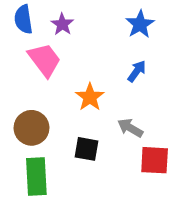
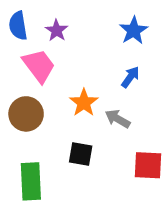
brown circle: (32, 128) -> (26, 114), moved
gray arrow: (130, 128) -> (118, 119), moved

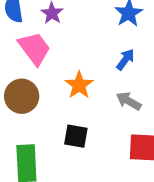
gray arrow: (118, 119) -> (129, 101), moved

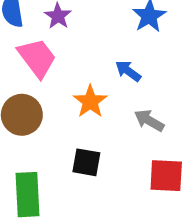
blue arrow: (125, 59) -> (128, 71), moved, turned -90

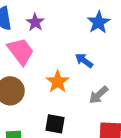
gray arrow: (149, 120) -> (99, 95), turned -72

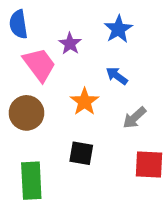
purple star: (35, 22) -> (70, 44), moved
blue star: (99, 22) -> (118, 29), moved

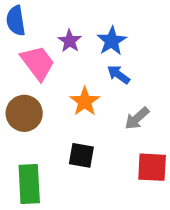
blue star: (118, 29) -> (112, 41), moved

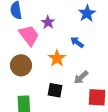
blue star: (112, 41) -> (87, 13), moved
gray arrow: (137, 118) -> (81, 77), moved

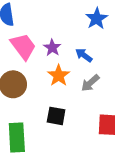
purple star: (48, 22) -> (52, 48), moved
gray arrow: (81, 77) -> (90, 83), moved

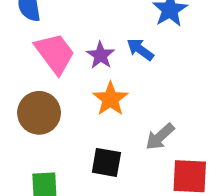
blue arrow: (84, 55) -> (140, 49), moved
gray arrow: (90, 83) -> (160, 137), moved

